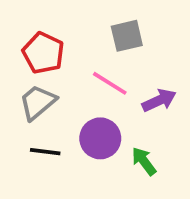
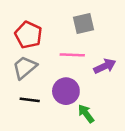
pink line: (110, 83) -> (72, 55), turned -30
green arrow: (144, 161) -> (86, 114), moved

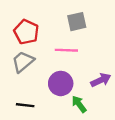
purple arrow: (105, 66) -> (101, 80), moved
black line: (30, 100) -> (25, 105), moved

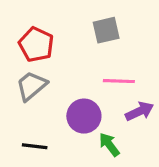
pink line: (66, 50) -> (119, 81), moved

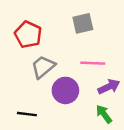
gray trapezoid: (31, 86) -> (43, 67), moved
green arrow: (109, 145) -> (104, 114), moved

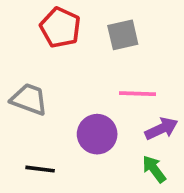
red pentagon: (28, 35) -> (60, 28), moved
gray trapezoid: (43, 67) -> (29, 99), moved, turned 60

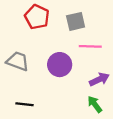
pink line: (138, 94) -> (90, 46), moved
purple circle: (97, 134) -> (60, 65), moved

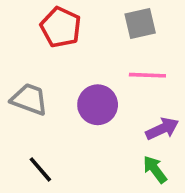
gray square: (76, 21) -> (140, 23), moved
black line: (24, 104) -> (40, 169), turned 42

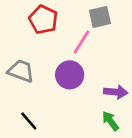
pink line: (147, 75) -> (81, 42), moved, turned -60
purple arrow: (162, 129) -> (116, 92), turned 30

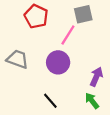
purple arrow: (116, 92) -> (96, 77), turned -72
black line: (29, 121) -> (50, 101), moved

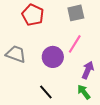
pink line: (68, 35) -> (75, 44), moved

